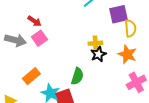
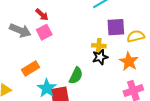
purple square: (118, 14) -> (116, 27), moved
yellow semicircle: (130, 28) -> (136, 36), turned -108

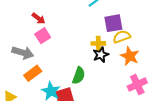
gray arrow: (20, 31) -> (23, 53), moved
yellow semicircle: (136, 36) -> (122, 37), moved

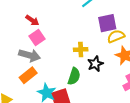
yellow cross: (98, 43) -> (81, 49), moved
gray arrow: (23, 53) -> (30, 55), moved
black star: (101, 55) -> (95, 64), moved

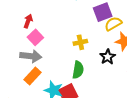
red arrow: (32, 20) -> (28, 21), turned -96
black star: (95, 64) -> (108, 57), moved

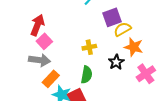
red arrow: (28, 21) -> (37, 25), size x1.5
orange rectangle: (32, 76) -> (51, 79), moved

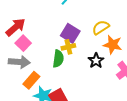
purple square: (112, 17) -> (70, 33), moved, turned -36
red arrow: (37, 25) -> (16, 27), turned 30
green semicircle: (87, 75) -> (58, 59), moved

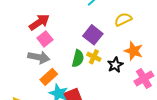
yellow semicircle: (101, 27) -> (123, 19), moved
yellow cross: (68, 47) -> (94, 57), moved, turned 32

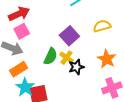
black star: (115, 65) -> (76, 67), moved

